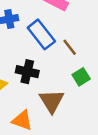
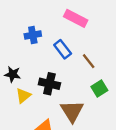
blue rectangle: (41, 34) -> (63, 49), size x0.7

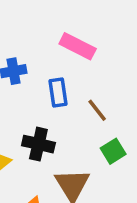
blue rectangle: (63, 49) -> (58, 92), turned 30

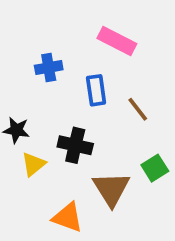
green square: (113, 151) -> (155, 168), moved

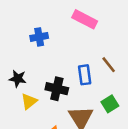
blue rectangle: (96, 90) -> (85, 75), moved
brown line: (138, 109) -> (109, 65), moved

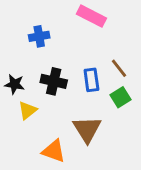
black cross: (57, 89) -> (54, 81), moved
green square: (110, 104) -> (120, 97), moved

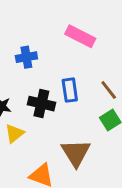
blue rectangle: (91, 80) -> (70, 90), moved

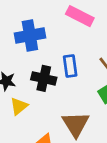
blue cross: (26, 57) -> (30, 35), size x1.5

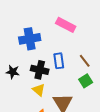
yellow triangle: (19, 106) -> (39, 90), moved, turned -40

